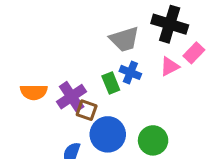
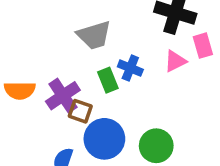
gray trapezoid: (124, 39) -> (94, 35), moved
pink rectangle: (194, 53) -> (203, 46), turned -60

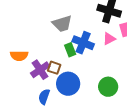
blue cross: (130, 68) -> (83, 43), size x1.5
purple cross: (63, 96) -> (40, 70), moved
green circle: (156, 146) -> (108, 87), moved

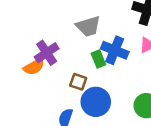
orange semicircle: (19, 56) -> (34, 67), turned -30
purple cross: (40, 70) -> (47, 53), moved

